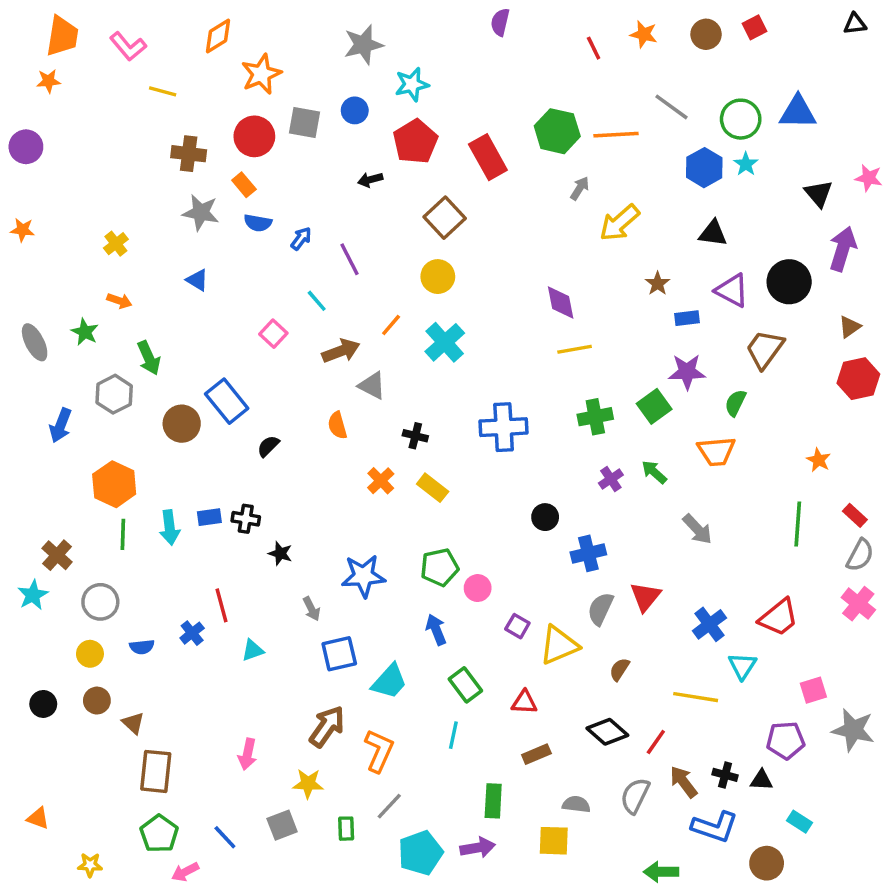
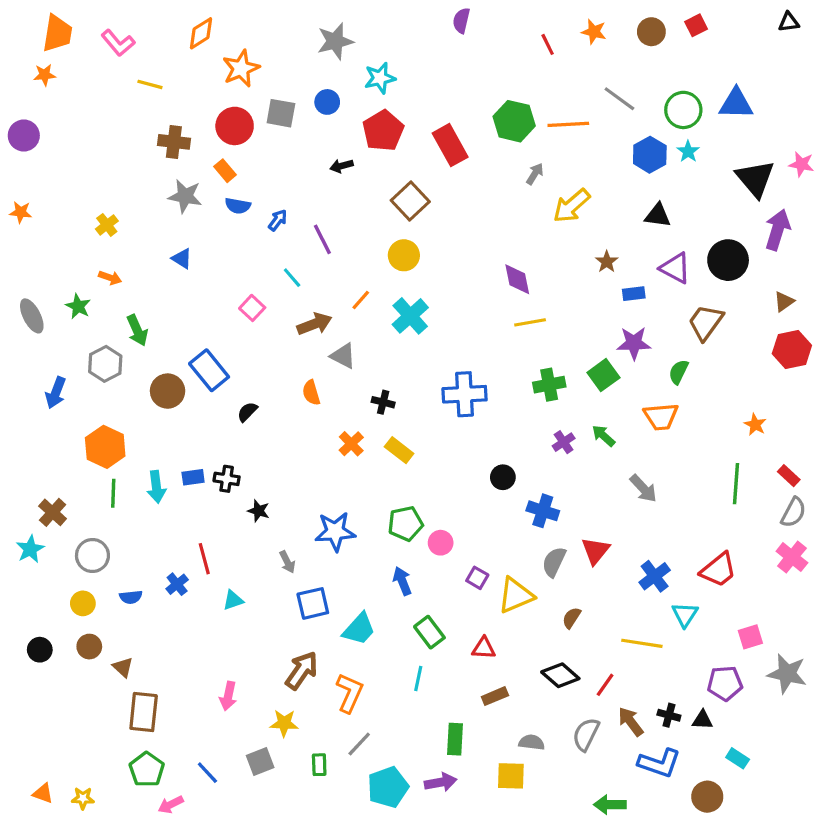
black triangle: (819, 193) -> (755, 179), size x1.5
blue cross: (588, 553) -> (543, 511), turned 32
orange triangle: (38, 818) -> (43, 793), moved

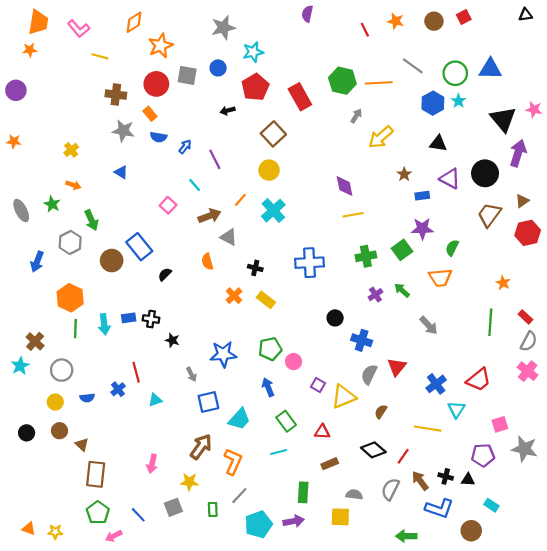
brown trapezoid: (706, 322) -> (489, 215), moved
cyan line: (418, 678) -> (279, 452), turned 63

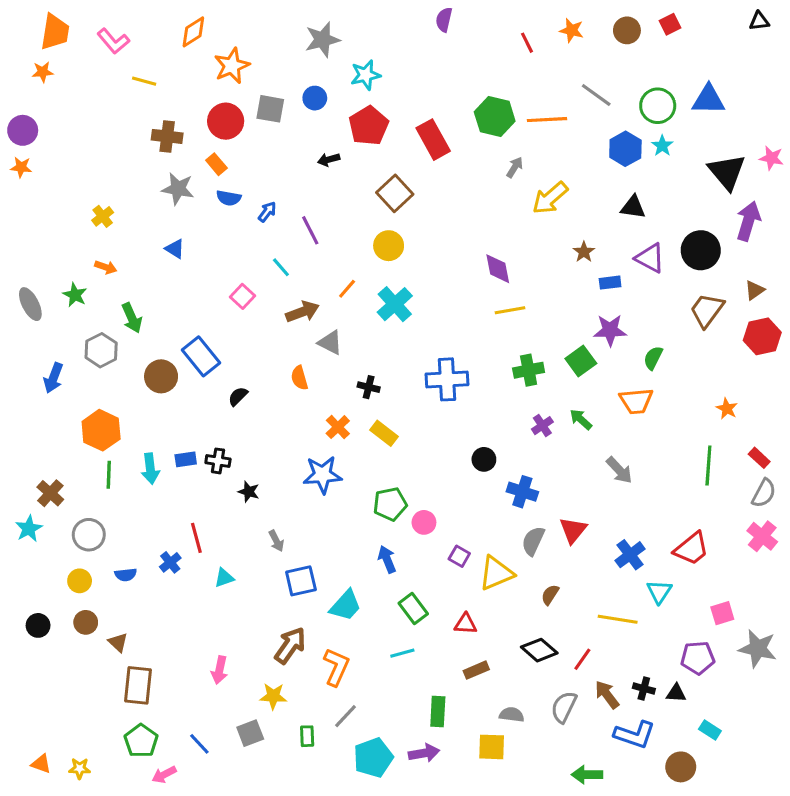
orange star: (14, 141) -> (21, 167), moved
blue star: (223, 354) -> (322, 475), moved

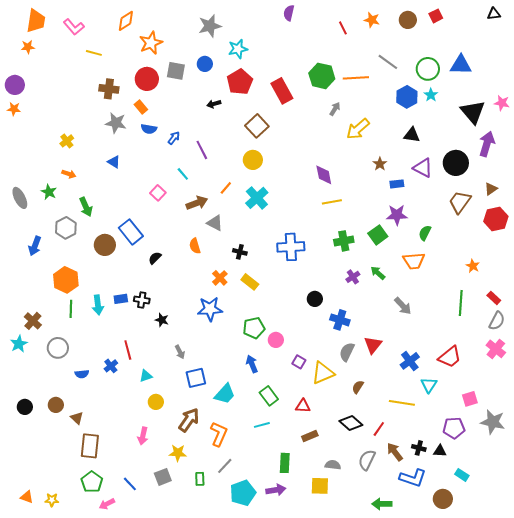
yellow circle: (80, 581) -> (156, 402), moved

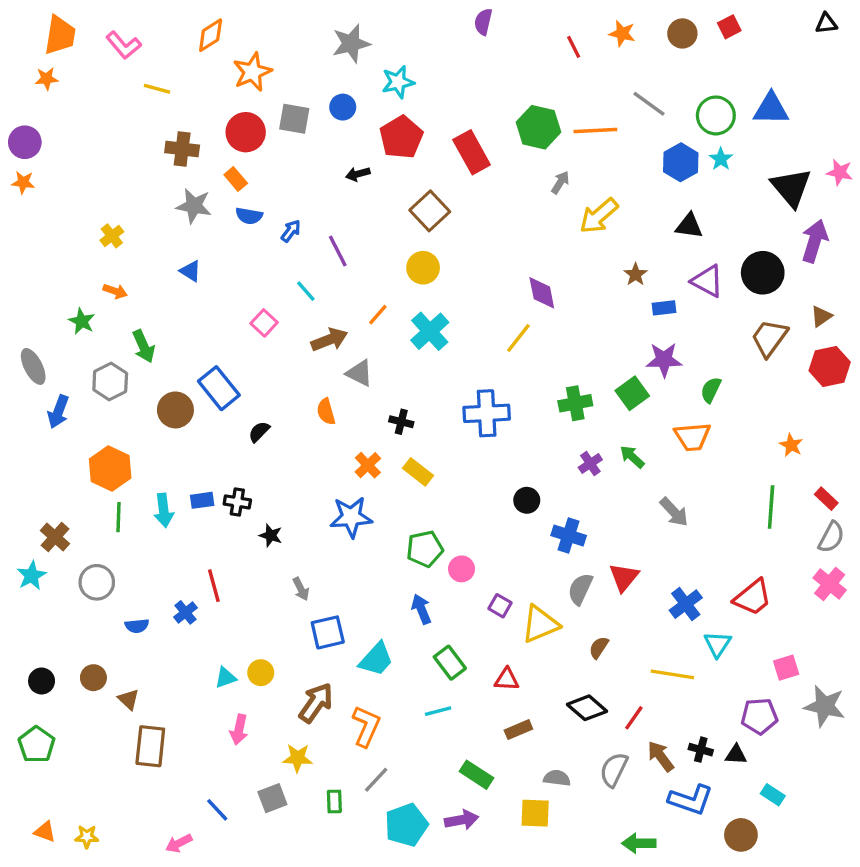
gray ellipse: (20, 198) -> (33, 366), moved
yellow line: (332, 202) -> (518, 338), moved, turned -42
cyan triangle: (146, 376) -> (226, 678), moved
green rectangle: (285, 463) -> (477, 775), turned -60
green pentagon: (92, 482) -> (37, 745), moved

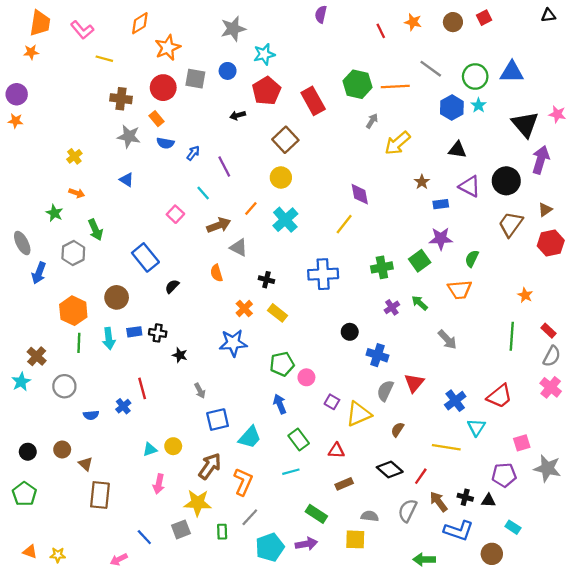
brown circle: (175, 410) -> (117, 297), moved
yellow star: (298, 758) -> (198, 503), size x1.4

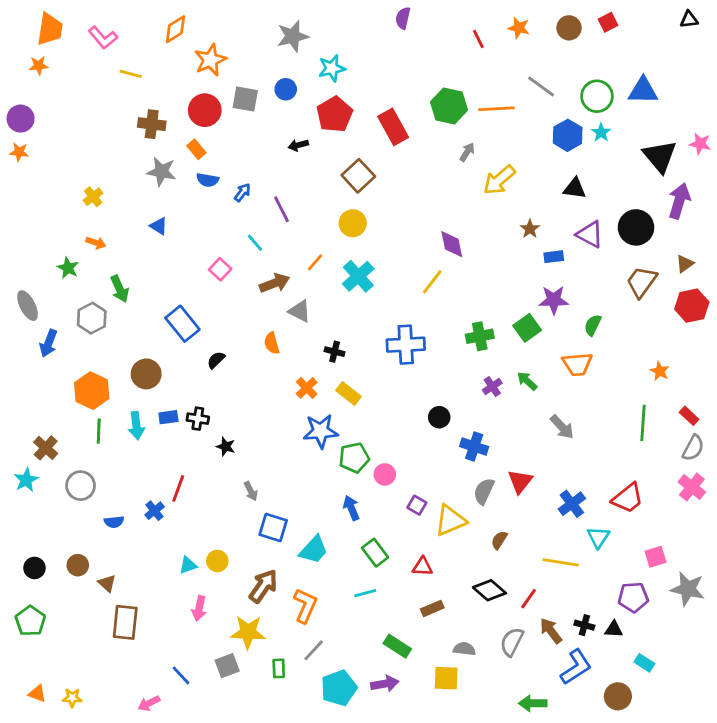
blue star: (233, 343) -> (321, 431), moved
red line: (142, 388) -> (178, 488), turned 35
blue square: (218, 420) -> (273, 527), turned 30
blue L-shape: (459, 531) -> (576, 667), turned -52

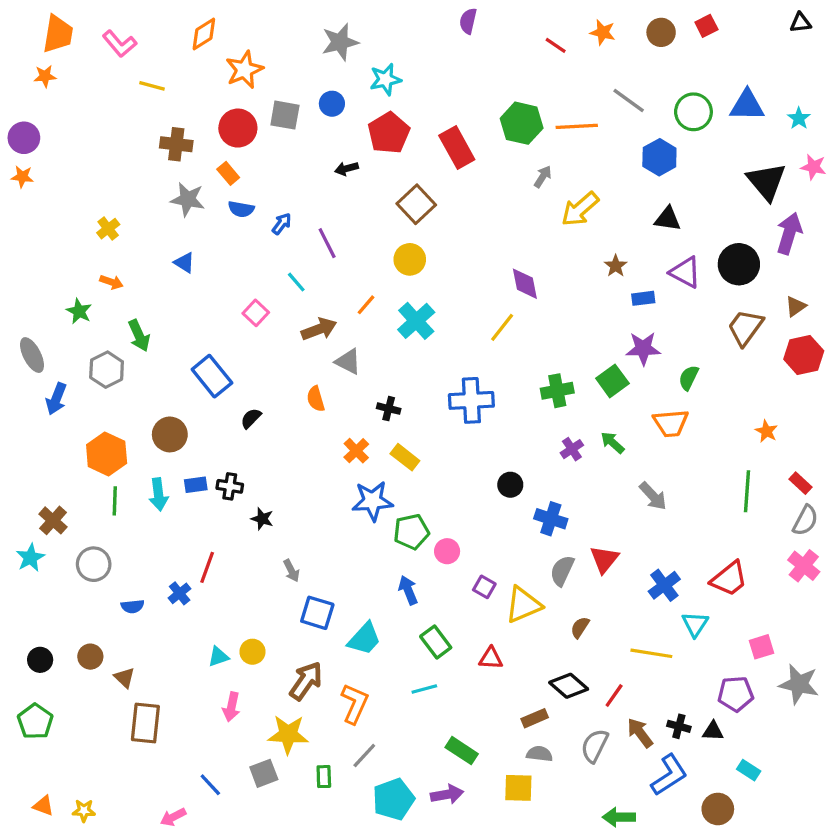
red line: (478, 39) -> (556, 45), turned -30
cyan star: (601, 133) -> (799, 118), moved
brown rectangle: (432, 608) -> (535, 718), moved

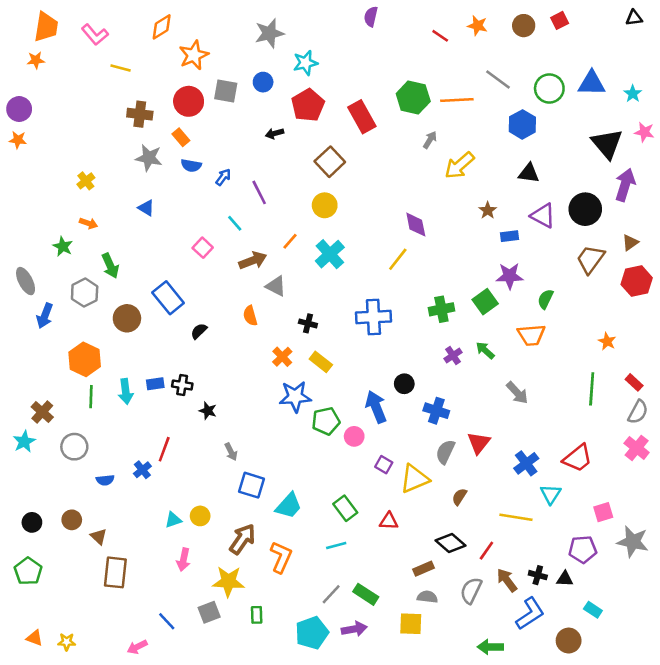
brown circle: (170, 434) -> (127, 318), moved
blue arrow: (408, 590) -> (376, 407), moved, size x1.4
gray line: (364, 755) -> (331, 594), moved

